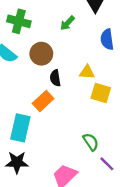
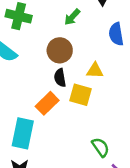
brown circle: (41, 54) -> (60, 50), moved
yellow square: (101, 93) -> (81, 95), moved

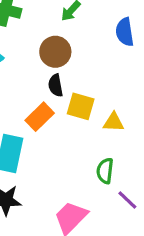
yellow triangle: (95, 71) -> (114, 122), moved
green semicircle: (101, 147) -> (105, 171), turned -138

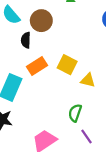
brown circle: (55, 52) -> (41, 21), moved
black semicircle: (56, 85) -> (26, 40), moved

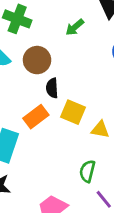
black semicircle: (26, 40) -> (52, 88), moved

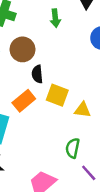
green arrow: (75, 27) -> (55, 18), turned -54

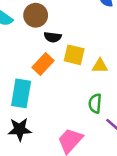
black semicircle: (37, 74) -> (53, 37), turned -70

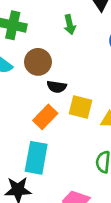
cyan rectangle: (21, 93) -> (36, 158), moved

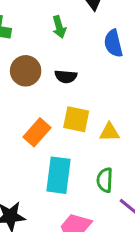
black semicircle: (57, 87) -> (66, 76), moved
cyan rectangle: (36, 158) -> (58, 175), moved

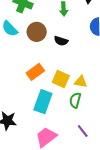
yellow square: (76, 119) -> (61, 79), moved
green semicircle: (105, 180) -> (75, 100), moved

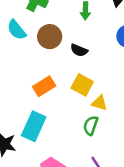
yellow square: (61, 79) -> (82, 85), moved
cyan rectangle: (43, 102) -> (34, 126), moved

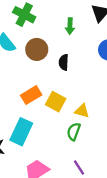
black semicircle: (79, 50) -> (64, 62), turned 70
yellow square: (82, 85) -> (56, 102), moved

